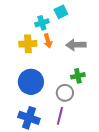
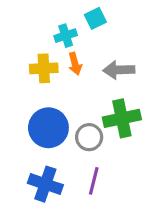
green cross: (78, 76) -> (122, 118), size x1.6
gray circle: (65, 93) -> (89, 137), moved

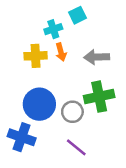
purple line: (94, 181) -> (76, 147), turned -65
blue cross: (45, 184) -> (22, 137), moved

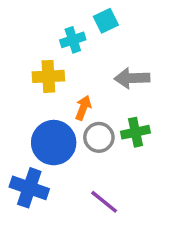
orange arrow: (61, 52) -> (83, 108), moved, turned -144
green cross: (99, 97) -> (135, 132), size x0.7
gray circle: (72, 112) -> (99, 137), moved

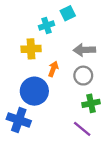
green cross: (135, 132) -> (91, 103), moved
gray circle: (99, 137) -> (83, 76), moved
purple line: (104, 202) -> (82, 129), moved

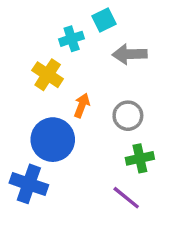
yellow cross: (31, 49) -> (48, 75), turned 36
gray arrow: (84, 50) -> (130, 54), moved

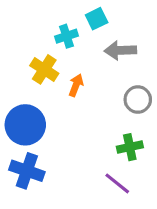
orange arrow: (82, 105) -> (76, 85), moved
gray circle: (128, 116) -> (138, 100), moved
blue circle: (53, 140) -> (25, 125), moved

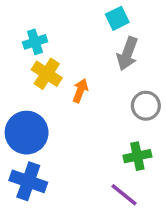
cyan square: (97, 19) -> (117, 18), moved
cyan cross: (66, 36) -> (35, 42), moved
gray arrow: (120, 50) -> (127, 54), turned -68

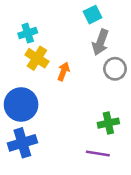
gray circle: (146, 106) -> (115, 69), moved
blue cross: (28, 181) -> (22, 143), turned -36
purple line: (124, 195) -> (98, 153), turned -30

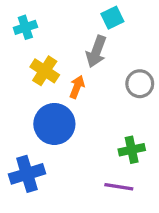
cyan cross: (28, 33) -> (25, 27), moved
gray arrow: (100, 42) -> (96, 51), moved
blue circle: (21, 105) -> (54, 124), moved

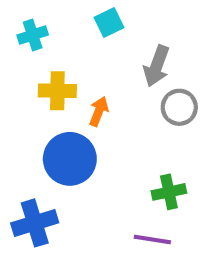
cyan square: (112, 18) -> (109, 23), moved
gray arrow: (96, 51) -> (157, 66), moved
yellow cross: (45, 71) -> (57, 91), turned -32

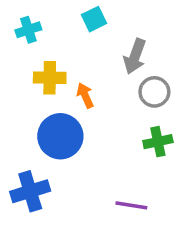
orange arrow: (99, 111) -> (85, 95), turned -45
green cross: (169, 192) -> (158, 142), moved

